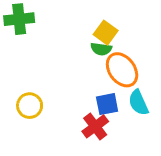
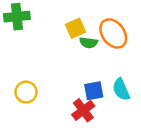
yellow square: (106, 33) -> (75, 28), moved, turned 30
orange ellipse: (122, 70) -> (113, 34), moved

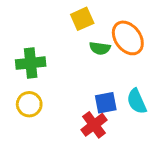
green cross: (17, 17) -> (31, 63), moved
yellow square: (75, 28) -> (82, 19), moved

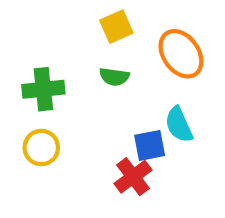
green semicircle: (100, 48) -> (114, 77), moved
cyan semicircle: (137, 101) -> (179, 125), moved

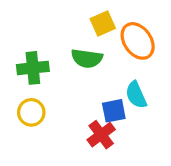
yellow square: (116, 27) -> (103, 23), moved
green semicircle: (114, 77) -> (87, 58), size x1.4

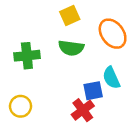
yellow square: (103, 23) -> (70, 15), moved
yellow circle: (31, 112) -> (21, 106), moved

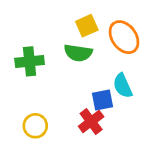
yellow square: (70, 15) -> (87, 26), moved
yellow circle: (21, 106) -> (35, 126), moved

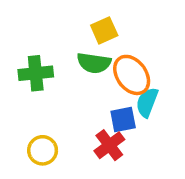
orange ellipse: (124, 37) -> (132, 75), moved
cyan semicircle: (123, 86) -> (147, 102), turned 45

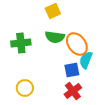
yellow square: (104, 30) -> (53, 11), moved
red cross: (109, 145) -> (73, 91), moved

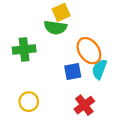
green semicircle: (55, 37) -> (55, 28), moved
blue square: (72, 70) -> (73, 71), moved

